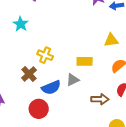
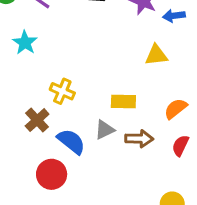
yellow triangle: (111, 40) -> (156, 55), moved
blue semicircle: (51, 88) -> (71, 141), turned -120
brown arrow: (100, 99) -> (139, 139), moved

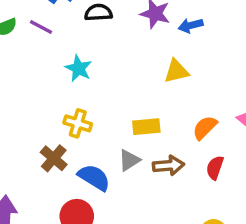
cyan star: (25, 43) -> (79, 68), moved

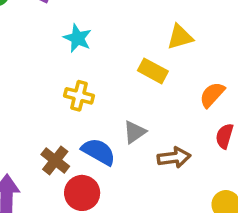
yellow rectangle: (146, 127) -> (153, 71), moved, turned 36
brown cross: (54, 158) -> (55, 160), moved
brown arrow: (169, 165) -> (174, 157), moved

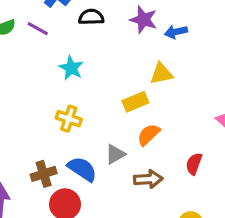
yellow rectangle: (153, 71) -> (135, 102), turned -55
orange semicircle: (212, 95) -> (149, 135), moved
brown cross: (55, 160) -> (44, 174), turned 30

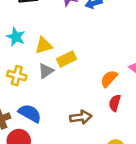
yellow triangle: (161, 74) -> (44, 45), moved
orange semicircle: (149, 135) -> (109, 79), moved
gray triangle: (115, 154) -> (46, 71), moved

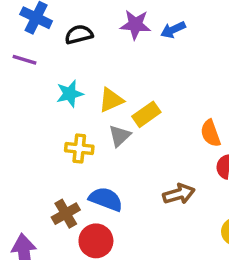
cyan star: (16, 37) -> (70, 94), turned -30
orange semicircle: (109, 79) -> (211, 133), turned -54

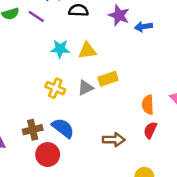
yellow triangle: (111, 100) -> (87, 51), moved

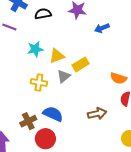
blue arrow: (144, 27) -> (102, 28), moved
yellow triangle: (87, 51) -> (57, 56), moved
orange semicircle: (148, 105) -> (118, 78), turned -56

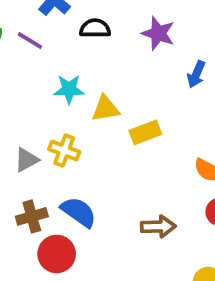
blue arrow: (102, 28) -> (196, 74), turned -56
gray triangle: (64, 76) -> (26, 160), moved

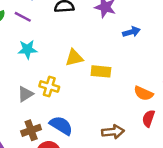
blue arrow: (196, 74) -> (131, 32), turned -126
cyan star: (69, 89) -> (27, 49), moved
yellow rectangle: (145, 132) -> (101, 71), turned 30

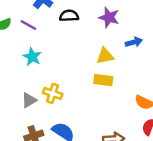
cyan star: (27, 49) -> (32, 57), turned 30
yellow triangle: (74, 58) -> (105, 56), moved

